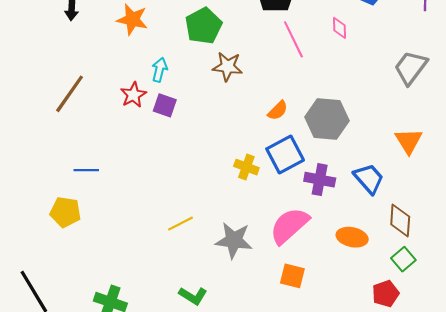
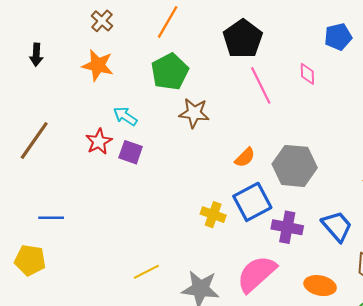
cyan arrow: (160, 70) -> (125, 116), turned -70

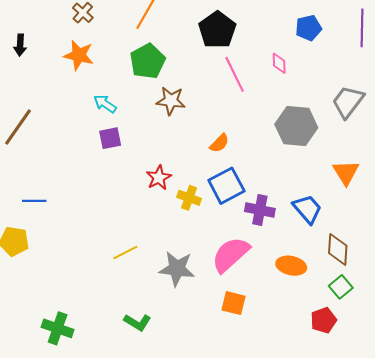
red star: (99, 142) -> (159, 178), moved
purple square: (131, 152) -> (110, 138), turned -30
gray hexagon: (295, 166) -> (296, 126), moved

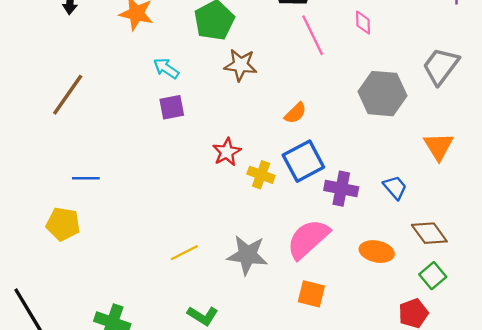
blue trapezoid: (307, 209) -> (395, 187), size x0.7
brown diamond: (338, 249) -> (429, 233), turned -40
yellow line: (125, 252) -> (184, 253), moved

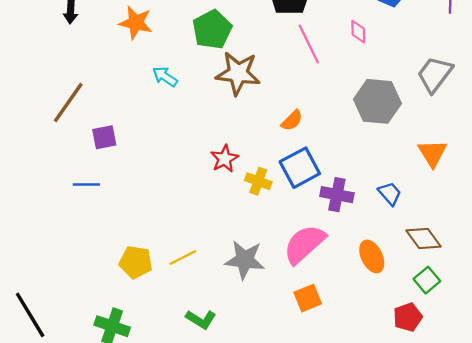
brown star: (240, 65) -> (238, 73), size x1.4
purple square: (172, 107) -> (104, 137), moved
yellow pentagon: (63, 224) -> (136, 262), moved
orange ellipse: (377, 252) -> (372, 256), turned 52
orange square: (311, 294) -> (308, 298), turned -36

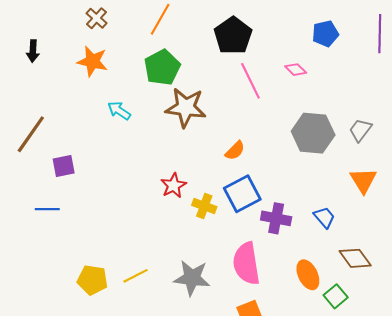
pink diamond: (358, 32) -> (296, 70), turned -45
gray trapezoid: (435, 74) -> (360, 130), moved, size x0.7
pink semicircle: (304, 244) -> (246, 263), turned -57
green square: (427, 280) -> (336, 296), moved

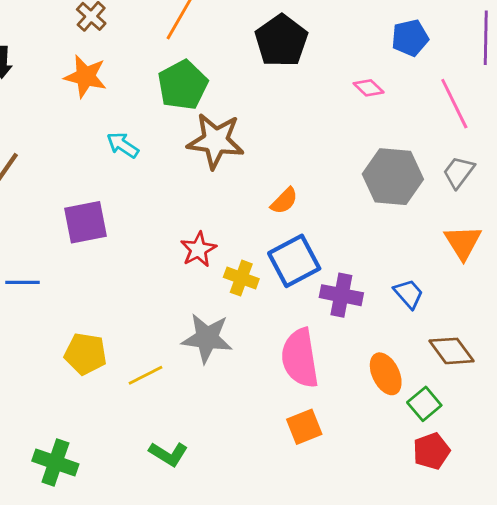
pink line: (250, 81) -> (454, 104), moved
purple square: (64, 166) -> (85, 222), moved, size x1.4
gray star: (192, 278) -> (207, 338), moved
yellow pentagon: (92, 280) -> (85, 354), moved

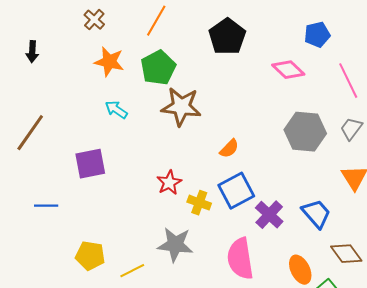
orange star: (85, 76) -> (109, 62), moved
pink diamond: (369, 88) -> (288, 70), size x1.5
blue trapezoid: (409, 294) -> (316, 214), size x1.4
purple cross: (341, 295) -> (269, 215), turned 32

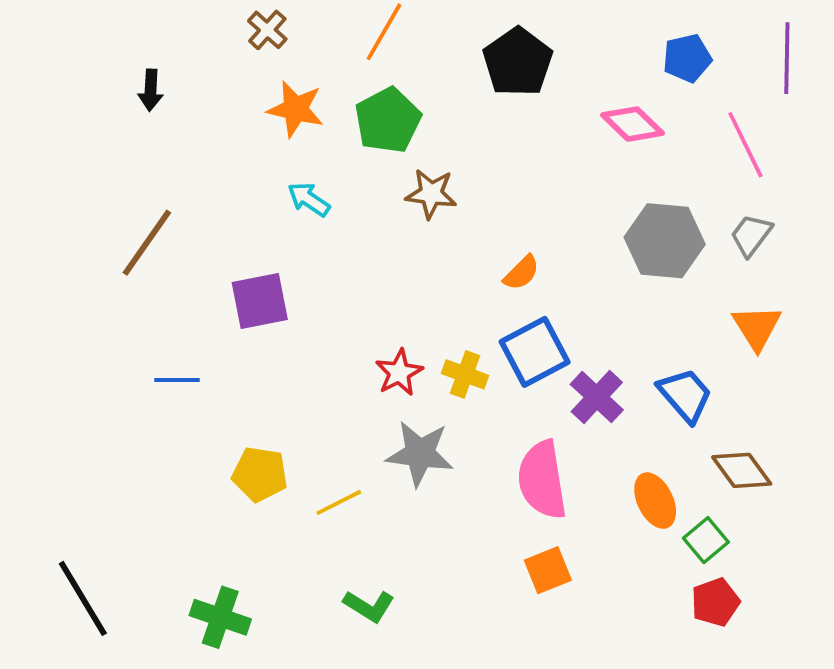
brown star: (181, 107) -> (431, 194), size x0.7
red star: (169, 183) -> (399, 373), moved

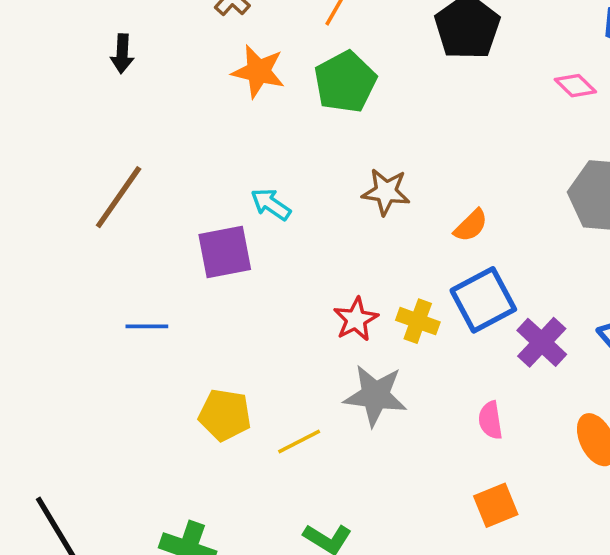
pink diamond: (633, 124) -> (575, 86), size x0.7
brown star: (431, 194) -> (386, 192), moved
cyan arrow: (309, 199) -> (271, 204), moved
pink semicircle: (542, 480) -> (490, 420), size x0.5

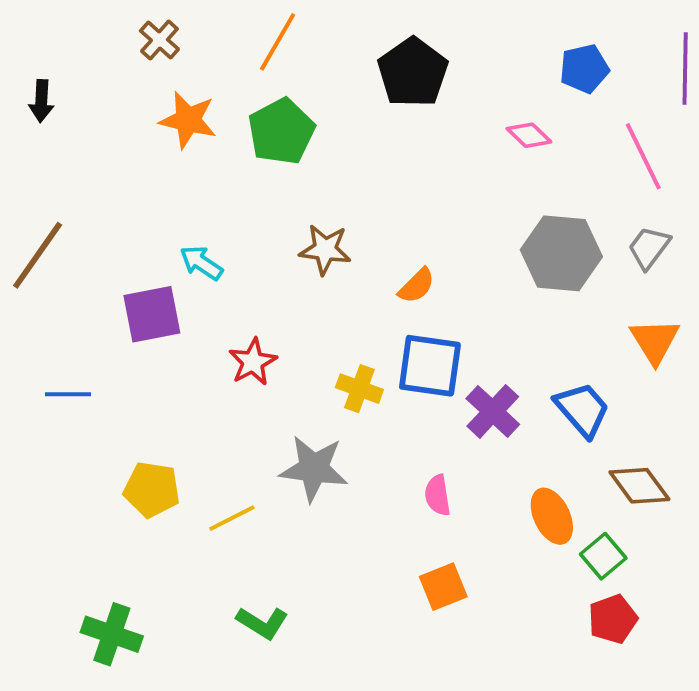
blue square: (483, 300) -> (430, 366), turned 36
red star: (356, 319) -> (253, 362), moved

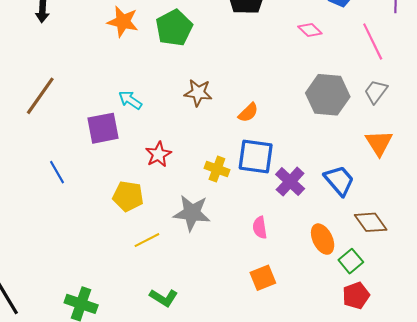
blue line: (68, 394) -> (57, 172), turned 60
yellow pentagon: (152, 490) -> (128, 196), moved

